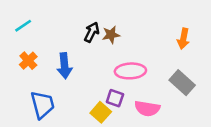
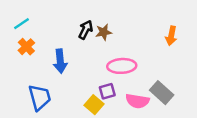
orange cross: (28, 61) -> (26, 47), moved
gray rectangle: (182, 83) -> (162, 93), moved
purple square: (115, 98) -> (107, 91), turned -35

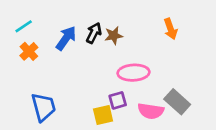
orange arrow: (171, 36) -> (171, 29), moved, turned -30
blue arrow: (60, 61) -> (66, 38), moved, turned -140
yellow square: (94, 105) -> (103, 115), turned 36

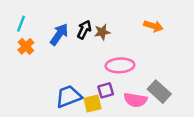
cyan line: (24, 26) -> (21, 24), turned -35
orange arrow: (171, 29) -> (153, 26), turned -54
blue trapezoid: (44, 107) -> (69, 96), moved, turned -96

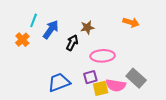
cyan line: (21, 24) -> (34, 20), moved
black arrow: (84, 30) -> (72, 43), moved
yellow square: (93, 104) -> (101, 88), moved

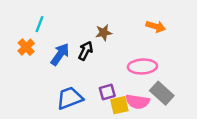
blue arrow: (51, 29) -> (60, 54), moved
pink ellipse: (103, 56) -> (142, 66), moved

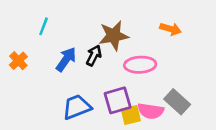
brown star: (104, 33) -> (114, 36), size x1.6
orange cross: (26, 47) -> (18, 61), moved
pink ellipse: (142, 66) -> (140, 65), moved
purple square: (107, 92) -> (118, 100), size x1.5

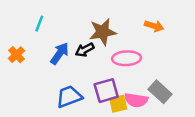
black arrow: (94, 55) -> (85, 50), turned -144

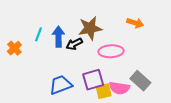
cyan line: (39, 24) -> (39, 34), moved
blue arrow: (60, 53) -> (58, 37), moved, turned -36

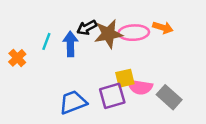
black arrow: (74, 44) -> (87, 28), moved
pink ellipse: (111, 51) -> (134, 33), moved
pink semicircle: (119, 88) -> (140, 87), moved
yellow square: (104, 91) -> (125, 78), moved

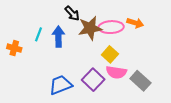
black arrow: (87, 28) -> (72, 13), moved, turned -105
orange cross: (17, 58) -> (14, 48), turned -32
yellow square: (125, 78) -> (110, 54), moved, turned -35
purple square: (112, 96) -> (93, 80), turned -30

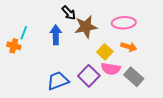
orange arrow: (135, 23) -> (129, 47), moved
pink ellipse: (111, 27) -> (124, 23), moved
cyan line: (38, 34) -> (24, 33), moved

